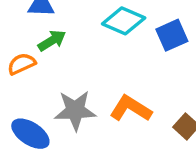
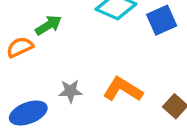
gray star: (75, 110) -> (70, 91), size x0.6
blue ellipse: (30, 134) -> (28, 113), turned -54

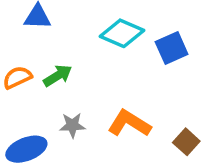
green arrow: (49, 25) -> (58, 76), moved

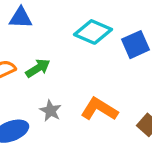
gray star: (72, 125) -> (50, 111), turned 30

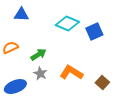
green arrow: (38, 68) -> (38, 55), moved

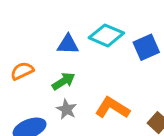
blue triangle: (21, 15) -> (68, 44), moved

